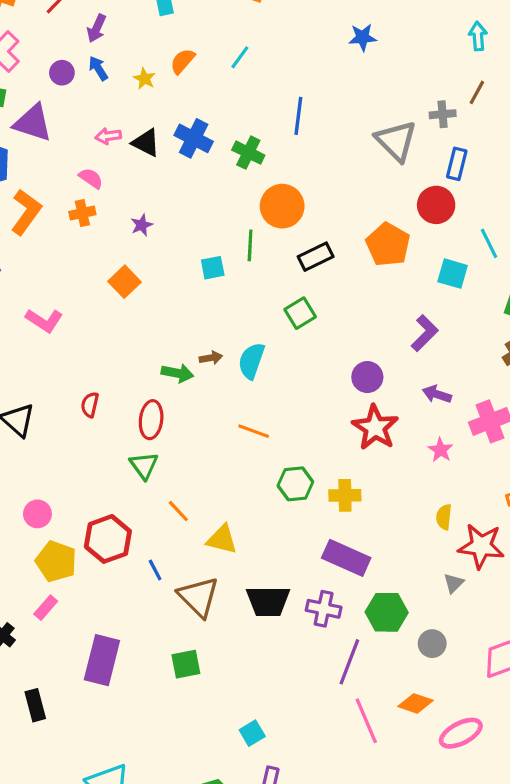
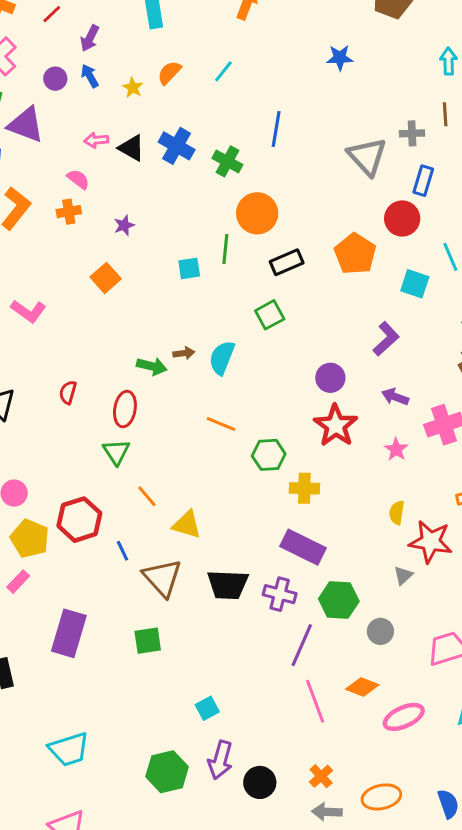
brown line: (477, 92) -> (445, 114), turned -35
green hexagon: (295, 484) -> (269, 455), moved

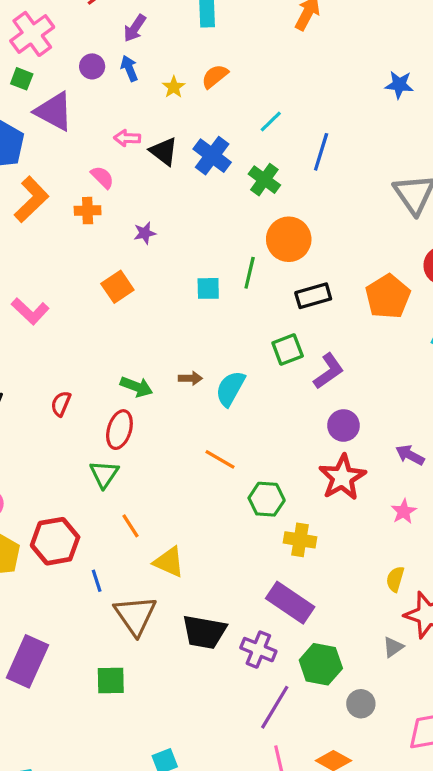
cyan line: (223, 71) -> (271, 122), moved
purple L-shape: (386, 339) -> (329, 371), moved
green arrow: (152, 366) -> (136, 387), moved

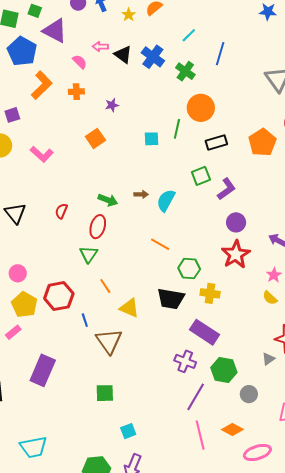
pink semicircle: (102, 177) -> (80, 62), moved
yellow semicircle: (395, 579) -> (270, 298), moved, turned -63
black trapezoid: (204, 632) -> (171, 299), moved
green square: (111, 680) -> (105, 393), moved

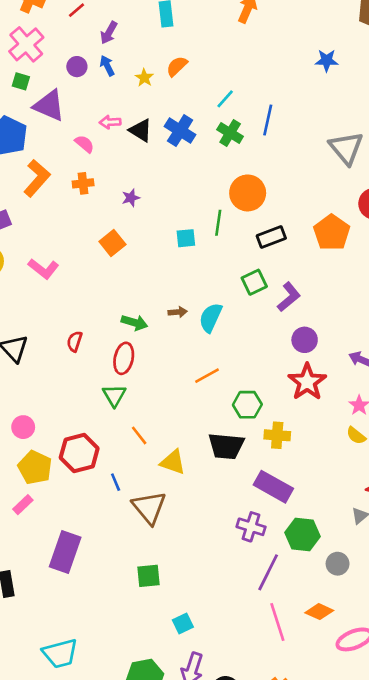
green cross: (185, 71) -> (230, 133), moved
orange line: (160, 244) -> (207, 376), turned -54

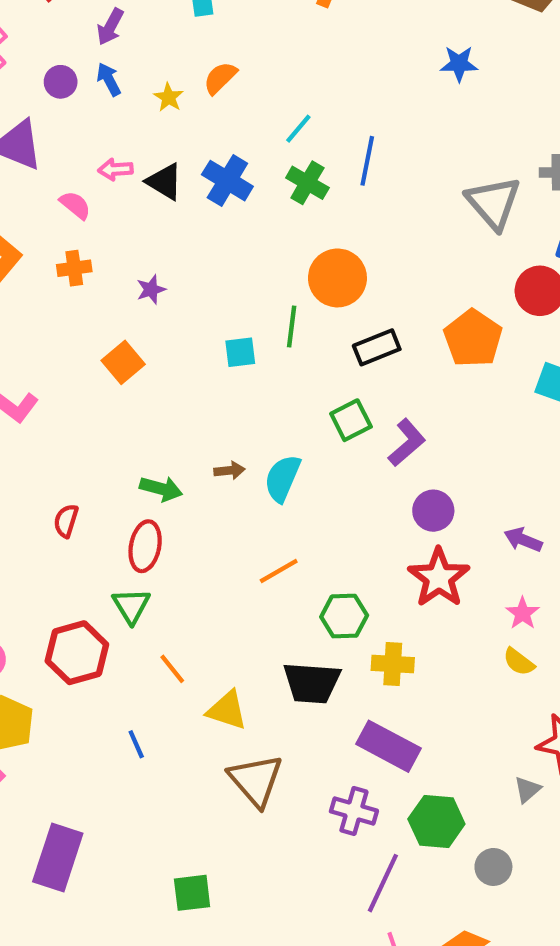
red hexagon: (79, 453) -> (77, 653), moved
brown triangle: (149, 507) -> (256, 780), moved

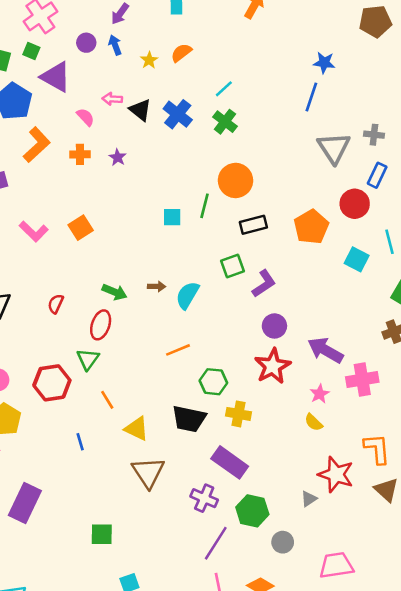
blue line: (367, 161) -> (311, 97), moved
purple star: (151, 290) -> (118, 157), moved, turned -30
orange square: (123, 362) -> (81, 228), moved
purple arrow: (523, 540) -> (325, 350), size x1.6

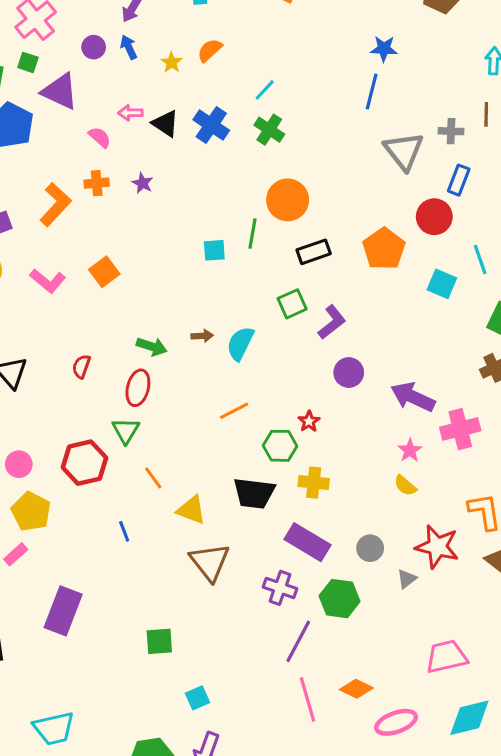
orange L-shape: (37, 145) -> (55, 204), moved
red star: (273, 366) -> (309, 421), moved, size x0.5
gray circle: (283, 542) -> (370, 548), moved

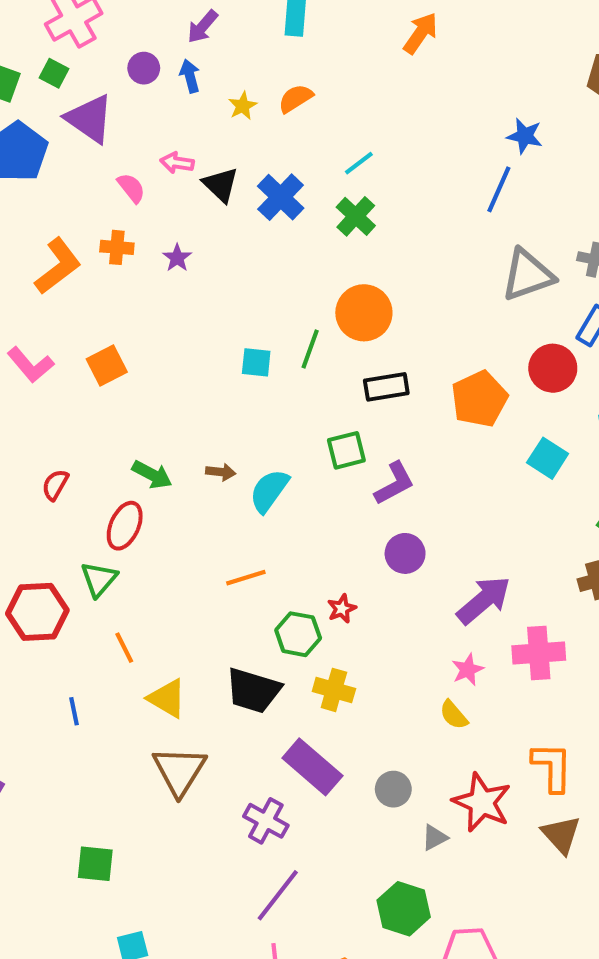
gray triangle: (404, 151) -> (528, 275), turned 39
purple arrow: (413, 397) -> (484, 600), turned 105
green hexagon: (340, 599) -> (404, 909), moved

